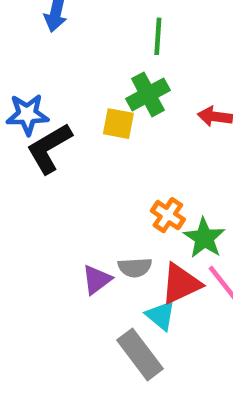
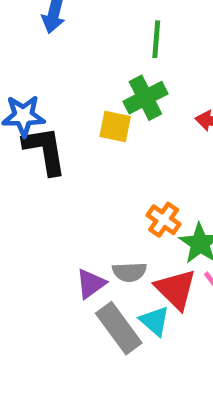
black L-shape: (49, 148) -> (45, 150), turned 110
red triangle: (181, 284) -> (176, 289), turned -51
gray rectangle: (140, 354) -> (119, 328), moved

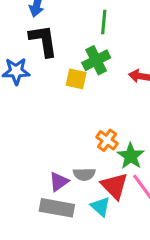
black L-shape: (45, 150) -> (43, 41), moved
gray rectangle: (119, 328) -> (57, 208), moved, turned -44

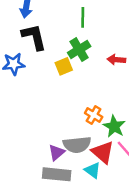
yellow square: (76, 79) -> (64, 66), turned -30
gray semicircle: (84, 174) -> (77, 145), size x1.5

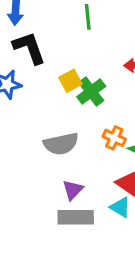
green cross: (79, 50) -> (91, 92), moved
gray semicircle: (77, 145) -> (61, 144), moved

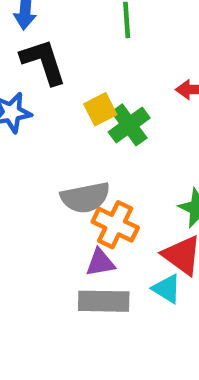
orange cross: (114, 138) -> (115, 225), moved, size x1.4
purple triangle: (73, 190) -> (100, 263), turned 35

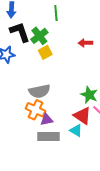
green cross: (129, 125) -> (39, 36), moved
orange cross: (115, 225) -> (35, 110), moved

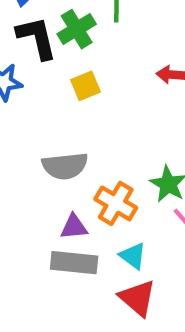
green cross: (39, 36) -> (77, 29), moved
orange cross: (35, 110) -> (116, 203), moved
red triangle: (82, 116) -> (137, 298), moved

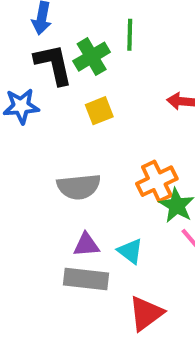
orange cross: (116, 203) -> (157, 181), moved, turned 33
cyan triangle: (133, 256) -> (130, 251), moved
red triangle: (137, 298) -> (146, 313), turned 42

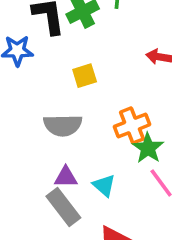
yellow square: (99, 111) -> (85, 76), moved
gray rectangle: (86, 279) -> (63, 207), turned 42

